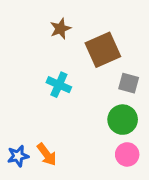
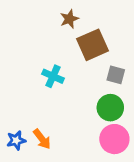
brown star: (60, 29) -> (69, 19), moved
pink circle: (127, 154) -> (114, 139), size x1.4

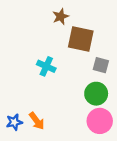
brown square: (93, 45) -> (81, 39), turned 36

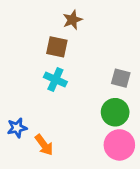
brown square: (81, 39) -> (57, 47), moved, size x0.7
blue star: (14, 122) -> (17, 128), moved

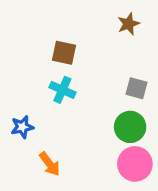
brown star: (72, 20) -> (128, 24), moved
blue star: (17, 128) -> (22, 127), moved

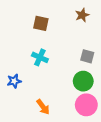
brown square: (64, 53) -> (41, 23), moved
orange arrow: (50, 164) -> (43, 107), moved

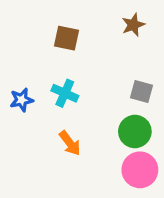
blue star: (14, 81) -> (22, 100), moved
orange arrow: (43, 107) -> (70, 143), moved

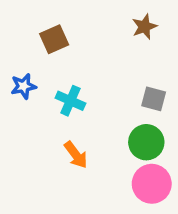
brown square: (67, 38) -> (54, 39), moved, turned -36
blue star: (22, 100) -> (23, 86), moved

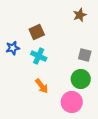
brown square: (54, 39) -> (37, 32), moved
pink circle: (152, 184) -> (72, 102), moved

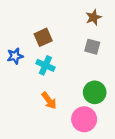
gray square: (85, 55) -> (92, 47), moved

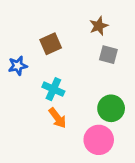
brown star: (93, 17) -> (99, 26), moved
cyan cross: (45, 65) -> (53, 89), moved

